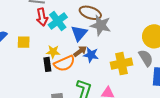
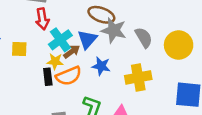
cyan cross: (58, 21) -> (60, 40), moved
brown arrow: (80, 51) -> (72, 52), moved
gray semicircle: (146, 58) -> (144, 38), moved

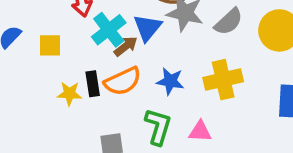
gray semicircle: (144, 38) -> (229, 22), turned 80
yellow star: (55, 61) -> (69, 94), moved
blue star: (101, 66) -> (170, 81), moved

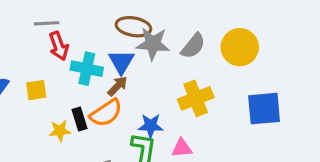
cyan cross: (109, 30) -> (87, 69), turned -32
brown arrow: (126, 46) -> (117, 86), moved
blue star: (170, 81) -> (151, 126), moved

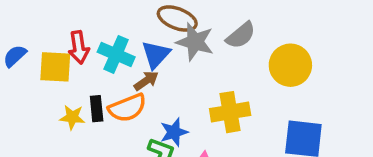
red arrow: (59, 46) -> (79, 47), moved
gray semicircle: (193, 46) -> (241, 35), moved
yellow square: (36, 90) -> (55, 67), size x1.4
blue star: (151, 126) -> (174, 132), turned -30

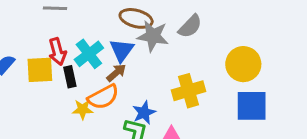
cyan cross: (116, 54) -> (89, 54), turned 36
yellow circle: (290, 65) -> (243, 64), moved
black rectangle: (97, 109) -> (70, 77), moved
yellow star: (72, 117) -> (83, 109), moved

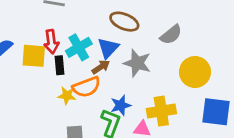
gray star: (153, 36) -> (137, 63), moved
yellow circle: (243, 64) -> (195, 72), moved
yellow cross: (188, 91) -> (161, 111), moved

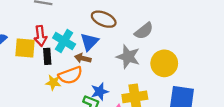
cyan cross: (79, 47) -> (64, 41), turned -30
gray star: (137, 63) -> (128, 57), moved
brown arrow: (101, 67) -> (83, 58), turned -133

